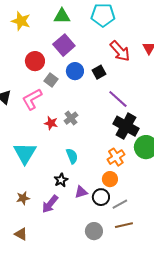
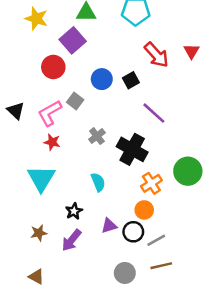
purple square: (64, 45) -> (73, 40), moved
gray square: (51, 80) -> (75, 101), moved
red star: (51, 123) -> (52, 142), moved
black cross: (126, 126) -> (132, 149), moved
black star: (61, 180) -> (74, 211), moved

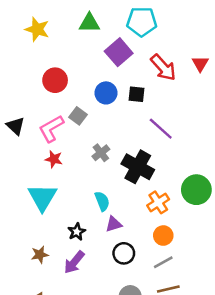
purple square: (73, 40) -> (119, 52), moved
black square: (131, 80) -> (137, 94), turned 35
orange circle: (144, 210) -> (163, 236), moved
purple triangle: (109, 226) -> (114, 224), moved
black circle: (133, 232) -> (124, 253), moved

